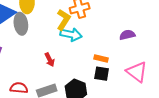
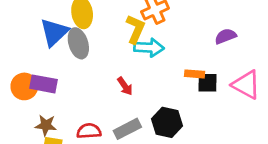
black square: (102, 74) -> (208, 83), moved

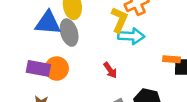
blue triangle: (54, 32) -> (48, 23), turned 48
orange circle: (24, 86) -> (57, 69), moved

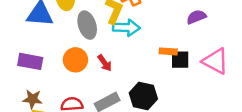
gray ellipse: (69, 33) -> (87, 25), moved
orange circle: (57, 69) -> (75, 60), moved

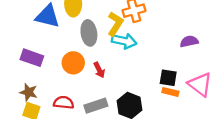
orange rectangle: (168, 51) -> (170, 92), moved

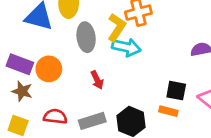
orange circle: (73, 63) -> (49, 69), moved
brown star: (29, 92) -> (22, 91), moved
orange rectangle: (170, 92) -> (168, 111), moved

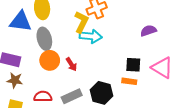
gray ellipse: (86, 37) -> (44, 39), moved
orange circle: (49, 69) -> (50, 60), moved

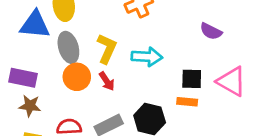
yellow L-shape: (81, 22) -> (107, 49), moved
purple semicircle: (148, 31) -> (211, 31), turned -133
cyan arrow: (91, 36) -> (147, 57), moved

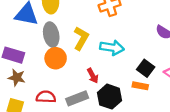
black square: (192, 79) -> (146, 68), turned 30
red arrow: (107, 81) -> (93, 76), moved

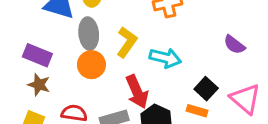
red arrow: (93, 76) -> (137, 92), size x1.6

